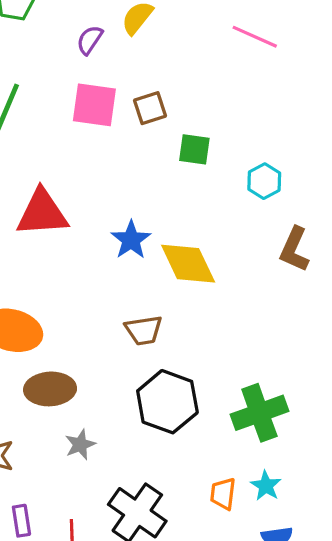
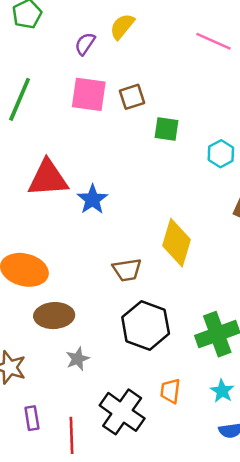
blue star: (131, 240) -> (92, 199), moved
yellow diamond: (188, 264) -> (176, 243), moved, turned 42
orange trapezoid: (223, 494) -> (170, 391), moved

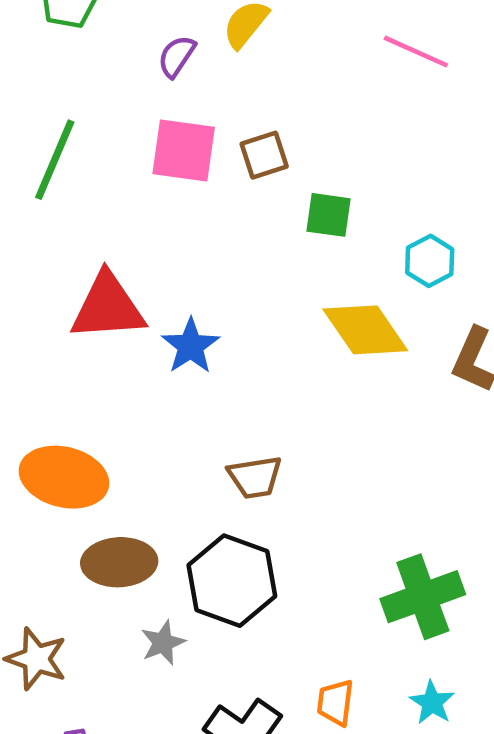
yellow diamond: (176, 243) -> (365, 330), moved, turned -51
black hexagon: (146, 325) -> (232, 581), moved

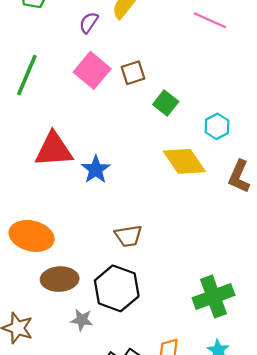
pink square: (184, 151) -> (92, 70), turned 32
green square: (328, 215) -> (166, 103), turned 30
gray star: (163, 643) -> (82, 320), turned 30

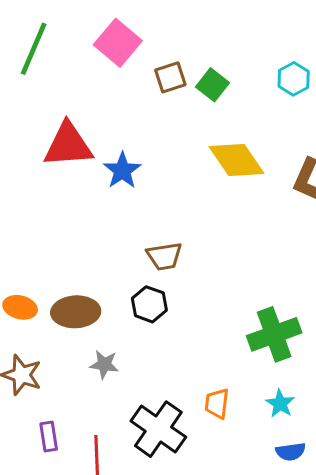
brown square: (133, 73) -> (170, 77), moved
cyan hexagon: (217, 126) -> (294, 79), moved
orange ellipse: (32, 236) -> (20, 307), moved, size x0.6
black hexagon: (117, 288) -> (149, 304), moved, size x0.6

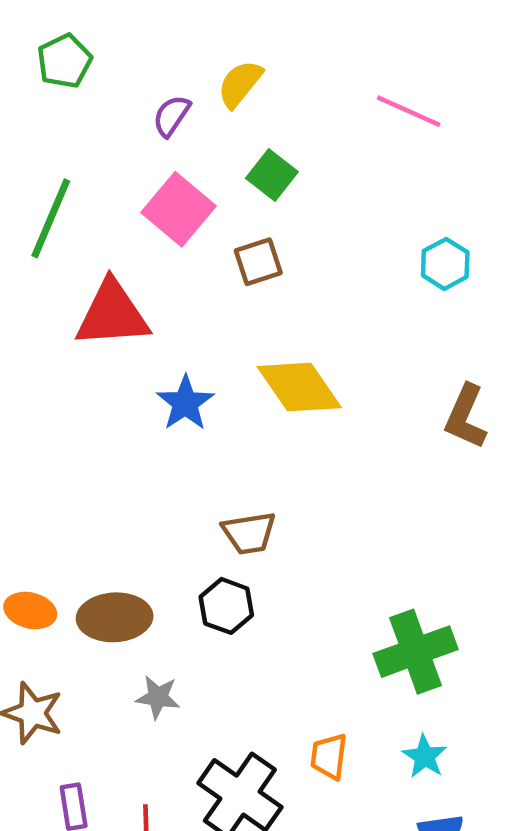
green square: (212, 85) -> (272, 175), moved
red triangle: (68, 145) -> (112, 314), moved
yellow diamond: (237, 160) -> (299, 387), moved

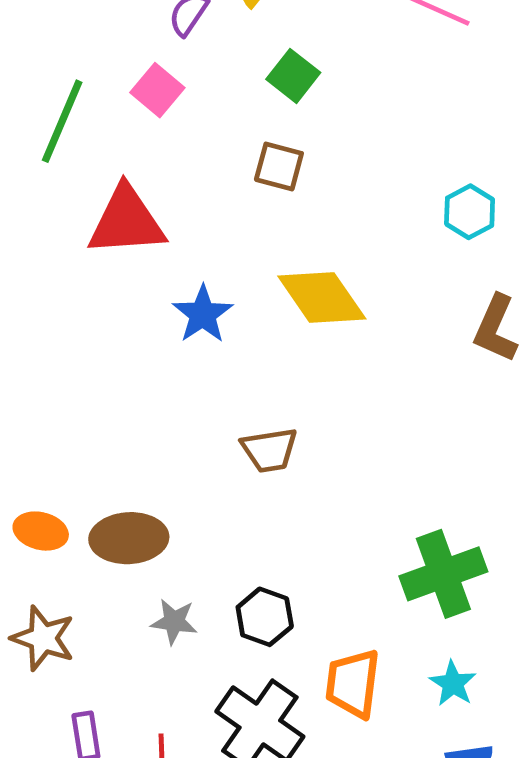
pink square: (178, 209) -> (157, 90), moved, size x0.7
brown square: (258, 262) -> (279, 166), turned 33
cyan hexagon: (445, 264) -> (470, 212), moved
black hexagon: (226, 606) -> (265, 617), moved
orange trapezoid: (329, 756) -> (353, 683), size x1.4

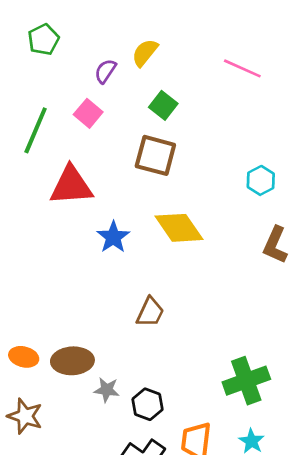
brown square: (279, 166) -> (155, 155), size x1.5
brown trapezoid: (269, 450) -> (150, 312), turned -56
gray star: (174, 622) -> (107, 390), moved

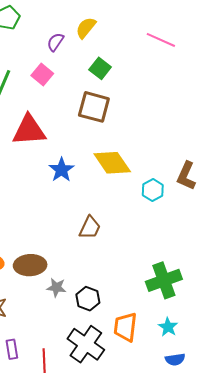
cyan hexagon: (261, 180) -> (153, 190), moved

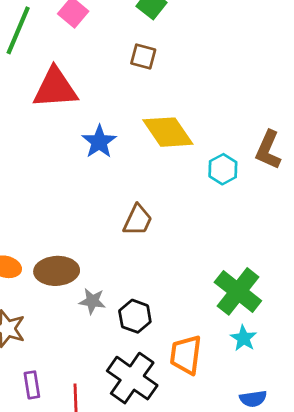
brown square: (94, 107) -> (143, 56), size x0.6
green cross: (164, 280) -> (238, 291), turned -32
cyan star: (168, 327) -> (243, 338), moved

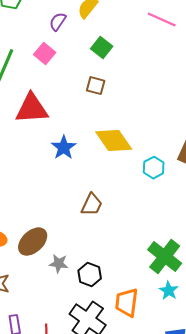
brown ellipse: (57, 271) -> (33, 242), turned -40

